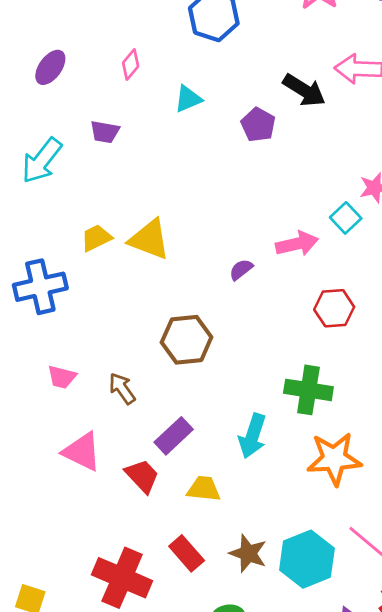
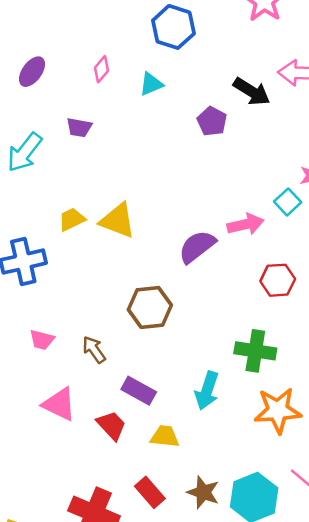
cyan triangle: (188, 99) -> (151, 84), moved
purple semicircle: (241, 270) -> (197, 247), size x1.8
purple rectangle: (174, 436) -> (139, 391), turned 72

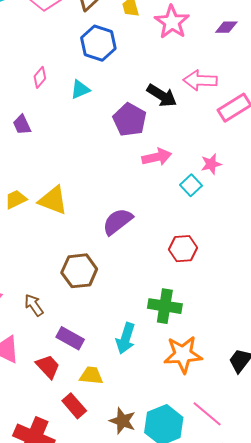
purple pentagon: (212, 121) -> (130, 120), size x1.4
purple trapezoid: (79, 127) -> (22, 125), turned 55
pink arrow: (245, 224) -> (157, 157), moved
red rectangle: (150, 492) -> (74, 406), moved

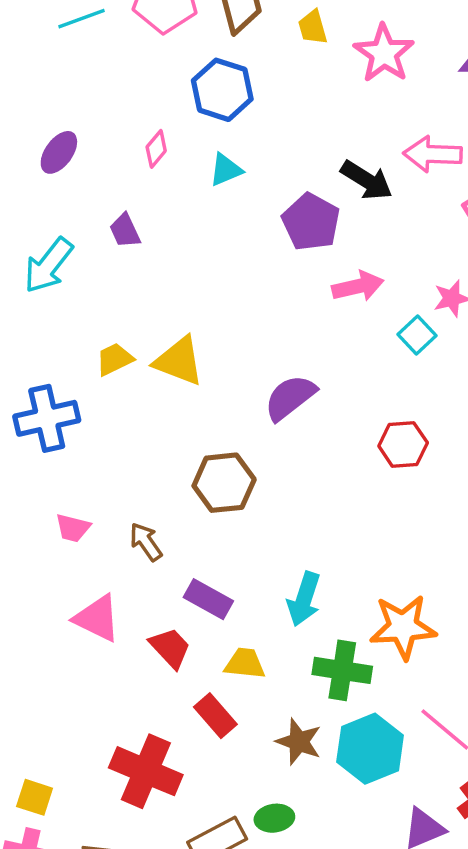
blue hexagon: (98, 43) -> (222, 90), moved
green cross: (165, 306) -> (342, 670), moved

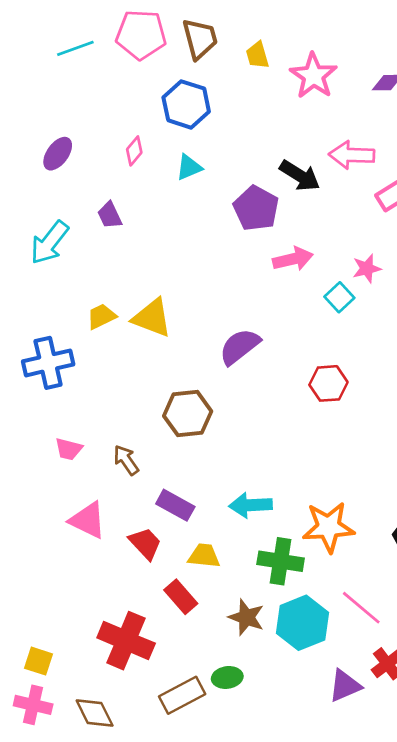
cyan arrow: (304, 599) -> (250, 505), turned 69

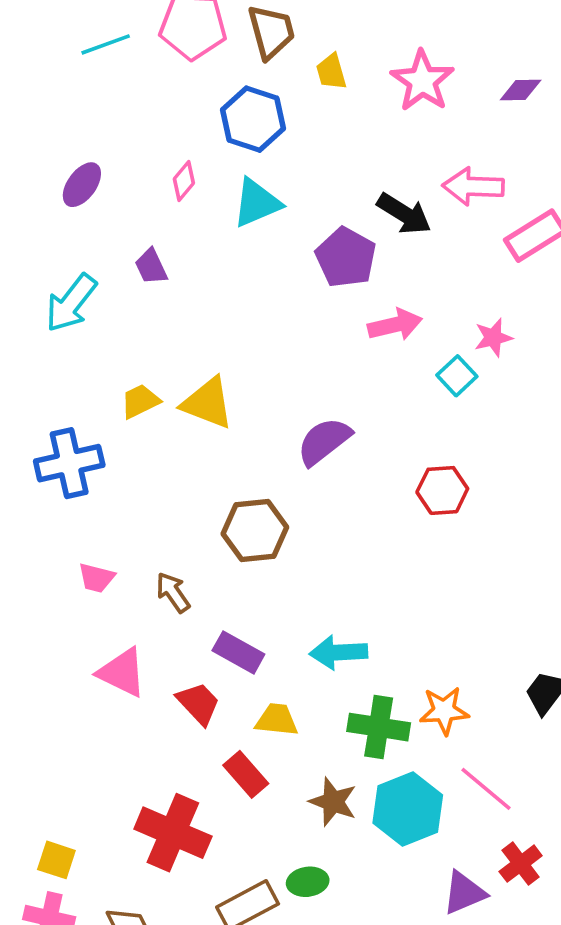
yellow trapezoid: (257, 55) -> (331, 72), moved
cyan triangle: (189, 167) -> (257, 203), size x1.4
orange star: (328, 527) -> (444, 711), moved, size x0.7

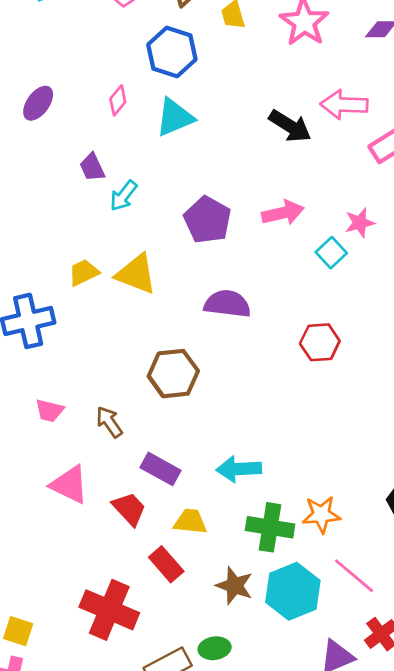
purple pentagon: (346, 257) -> (207, 220), moved
cyan arrow: (71, 303) -> (123, 196), moved, size x0.7
purple semicircle: (324, 441) -> (227, 304), turned 45

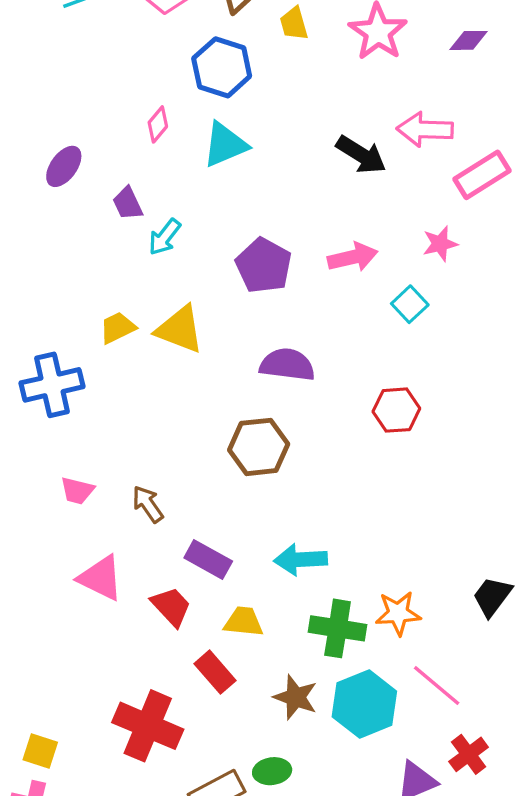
purple ellipse: (38, 103) -> (64, 166), moved
pink star: (360, 223) -> (440, 244), moved
brown hexagon: (173, 374) -> (259, 447), moved

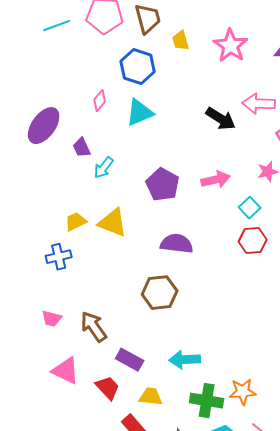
purple ellipse: (64, 166) -> (44, 126), size x1.5
blue cross: (52, 385) -> (59, 257), moved, size x0.7
red hexagon: (396, 410) -> (253, 241), moved
brown arrow: (148, 504) -> (94, 327), size x1.4

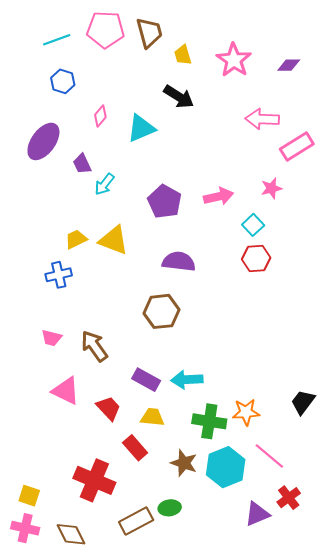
blue hexagon: (138, 67) -> (63, 81), moved, size x0.7
black arrow: (221, 119) -> (179, 97), moved
purple rectangle: (130, 360) -> (146, 380), moved

